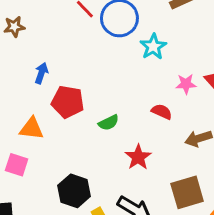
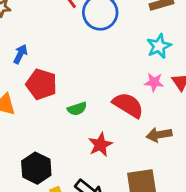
cyan star: (153, 47) -> (159, 46), moved
red semicircle: (162, 112) -> (128, 105), size x1.6

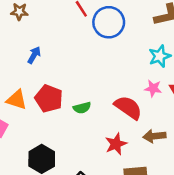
red pentagon: (41, 84) -> (49, 99), moved
red star: (100, 145) -> (116, 144), moved

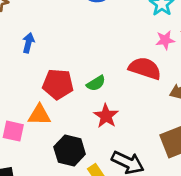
orange triangle: (17, 100) -> (39, 115), moved
red star: (116, 144) -> (106, 116), moved

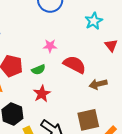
pink star: (165, 40) -> (50, 46), moved

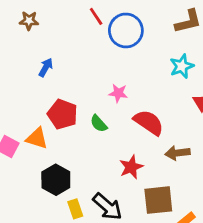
green semicircle: (38, 70) -> (99, 124), turned 64
red star: (42, 94) -> (131, 167), moved

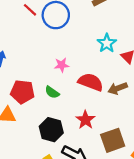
cyan star: (182, 66) -> (107, 43), moved
brown arrow: (178, 153) -> (118, 88), moved
black hexagon: (56, 180) -> (51, 130), moved

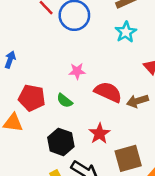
cyan star: (107, 43) -> (126, 32), moved

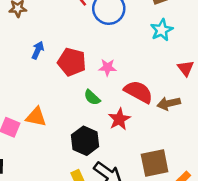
red pentagon: (32, 98) -> (72, 62), moved
red star: (100, 134) -> (119, 119), moved

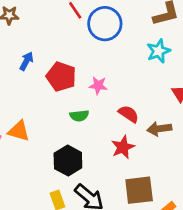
red semicircle: (138, 92) -> (129, 114), size x0.7
green semicircle: (92, 97) -> (79, 116), turned -54
red star: (119, 119) -> (123, 147), moved

